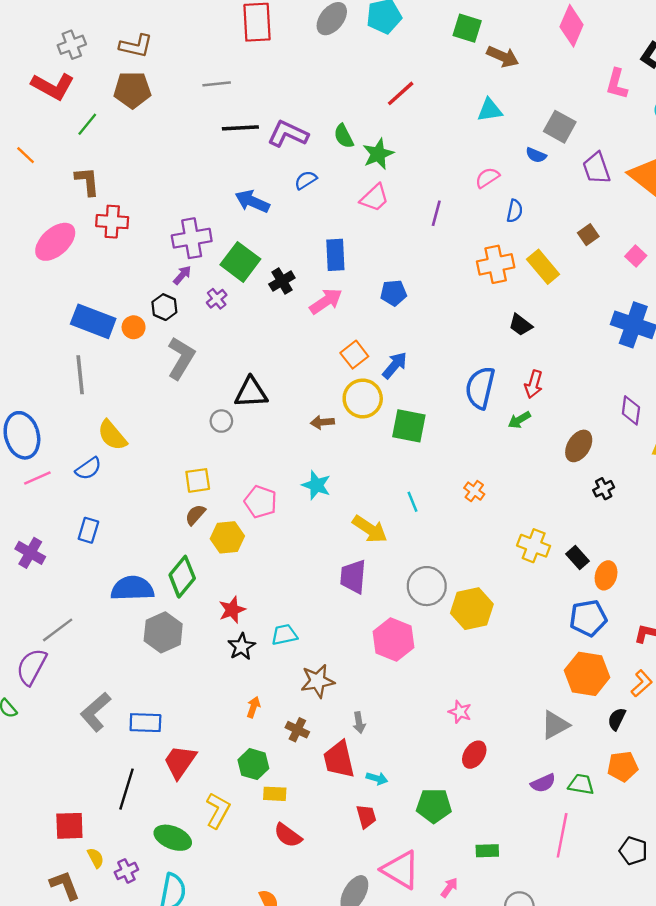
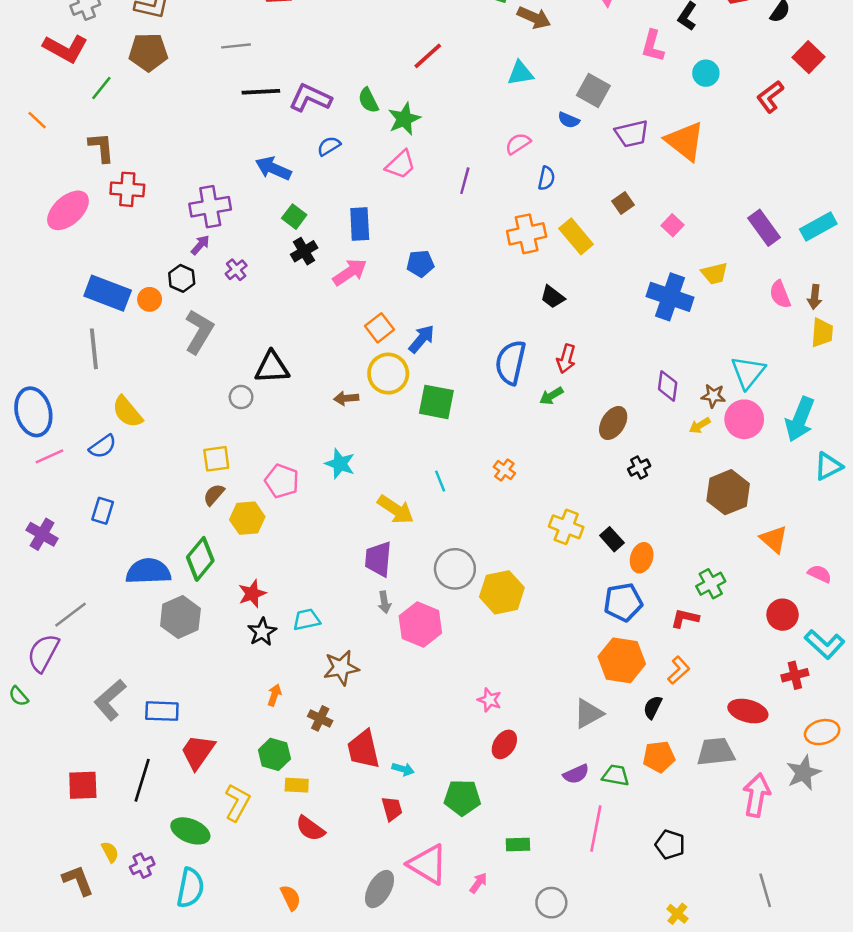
purple trapezoid: (597, 168) -> (632, 134), turned -84
green square: (240, 262) -> (294, 217), moved, size x0.6
gray arrow: (359, 723) -> (384, 602), moved
red square: (69, 826) -> (83, 785), moved

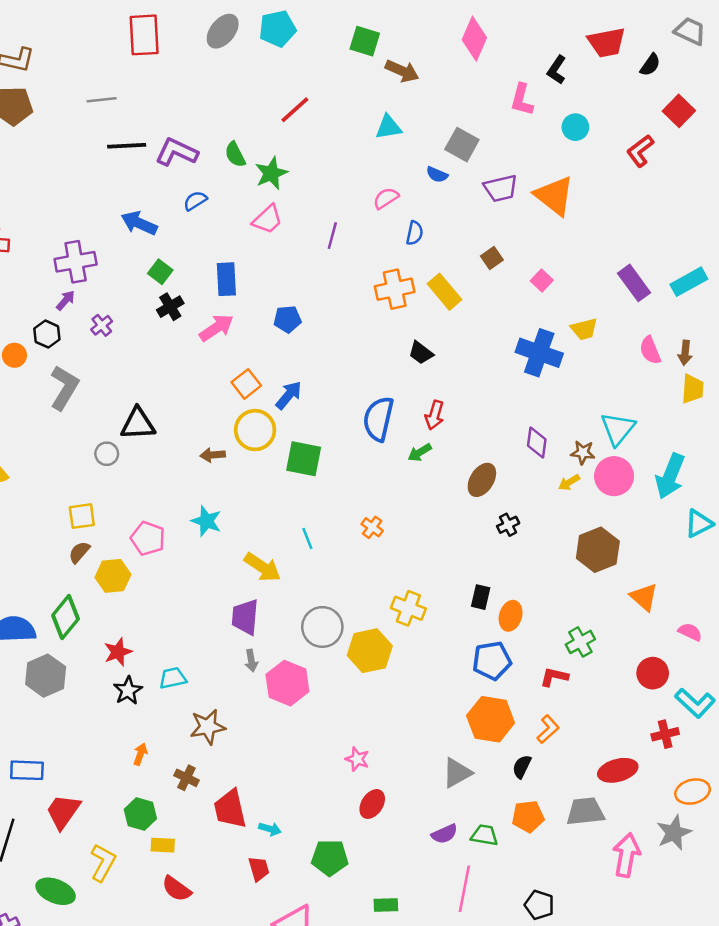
yellow cross: (566, 527) -> (408, 608), moved
black rectangle: (612, 539) -> (481, 597), turned 55
red ellipse: (748, 711) -> (618, 770), turned -30

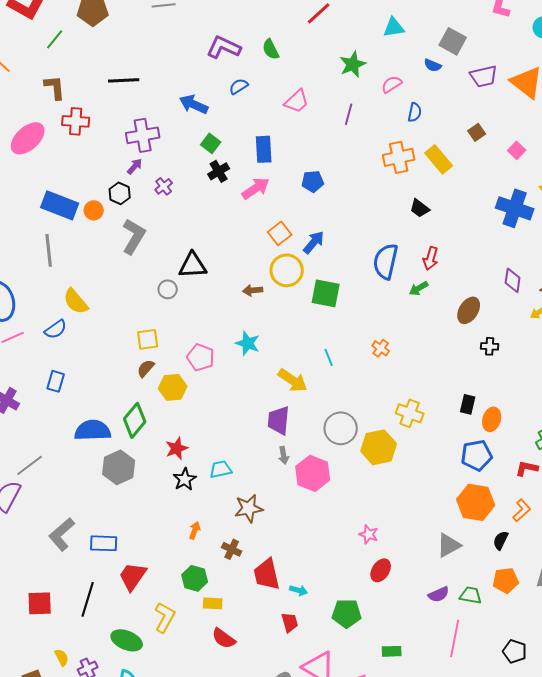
black line: (127, 146) -> (124, 80), moved
green star: (271, 173) -> (353, 64), moved
black cross: (508, 525) -> (490, 346), turned 30

